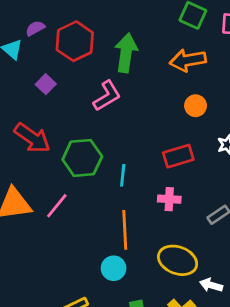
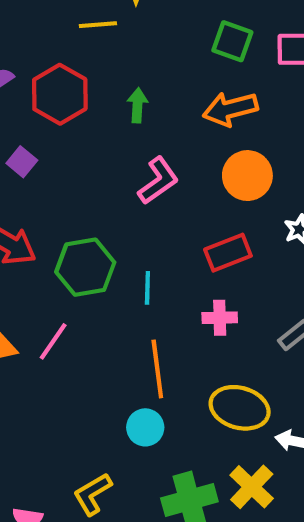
green arrow: (126, 53) -> (137, 105), size x0.6
pink L-shape: (107, 96) -> (158, 181), moved
orange circle: (196, 106) -> (247, 176), size x1.5

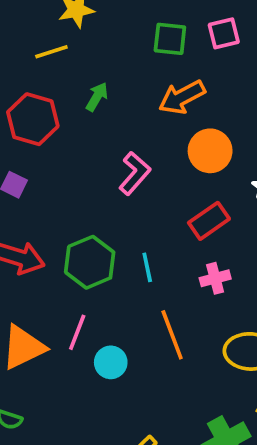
green arrow: (137, 105) -> (97, 97), moved, turned 40
cyan circle: (145, 427) -> (111, 362), moved

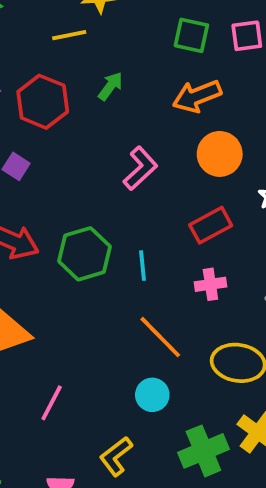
pink line: (77, 332) -> (52, 403), moved
orange line: (172, 335) -> (160, 337), turned -30
cyan circle: (111, 362) -> (152, 395), moved

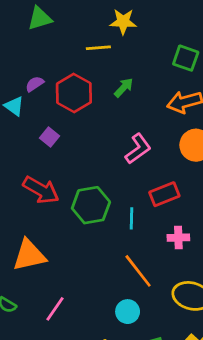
red rectangle: (211, 225) -> (164, 194), moved

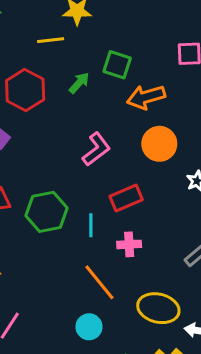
green square: (186, 58) -> (117, 65), moved
pink cross: (178, 238) -> (129, 244), moved

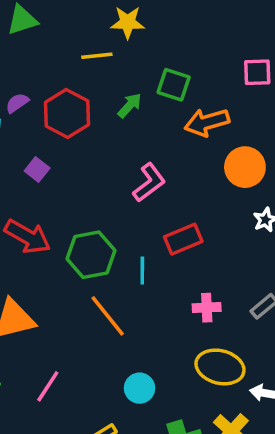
orange circle: (159, 144) -> (245, 167), moved
pink cross: (129, 244) -> (207, 308), moved
orange line: (99, 282) -> (108, 316), moved

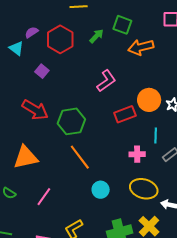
orange circle: (245, 167) -> (149, 100), moved
cyan line: (142, 270) -> (156, 135), moved
cyan circle: (140, 388) -> (101, 190), moved

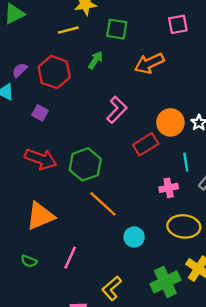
green square: (122, 25) -> (117, 29), moved

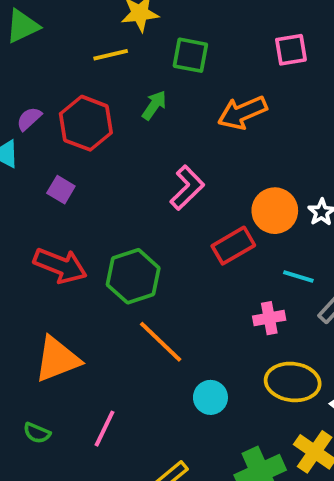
cyan line: (186, 162) -> (298, 276), turned -66

